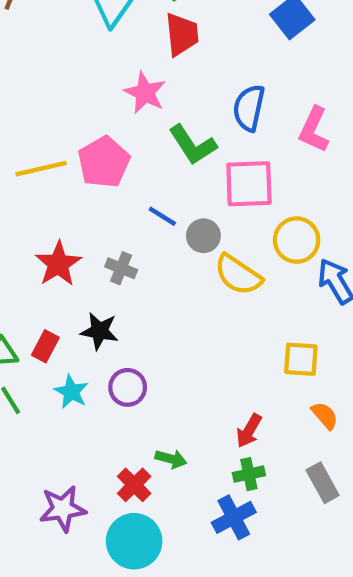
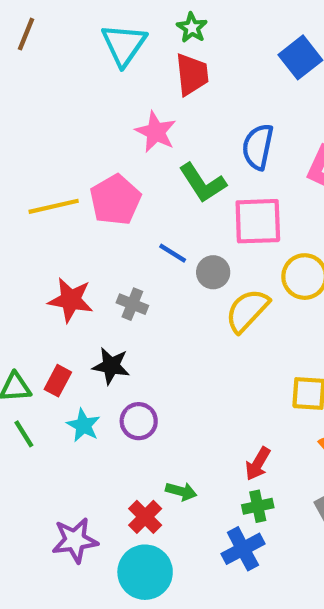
red star: (58, 264) -> (71, 300), turned -30
yellow semicircle: (238, 275) -> (247, 311), turned 99

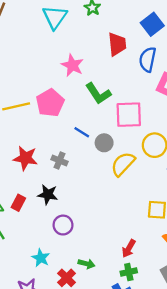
red trapezoid: (192, 74) -> (117, 44), moved
blue semicircle: (258, 147) -> (148, 59), moved
cyan star: (83, 425) -> (41, 258), moved

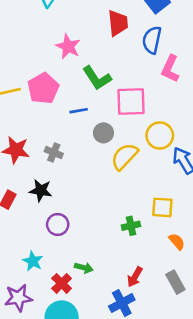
blue line: (82, 132) -> (79, 111), moved, turned -42
red arrow: (129, 249) -> (135, 277), moved
green cross: (129, 272) -> (131, 226), moved

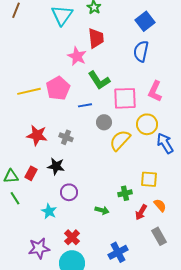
red trapezoid: (118, 23) -> (96, 38), moved
pink L-shape: (170, 69) -> (155, 91), moved
cyan star: (33, 261) -> (49, 211), moved
green arrow: (84, 268) -> (102, 210), moved
red arrow: (135, 277) -> (141, 212), moved

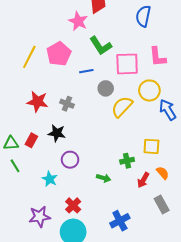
yellow line: (29, 91) -> (29, 57), turned -50
pink L-shape: (155, 91) -> (158, 57), turned -30

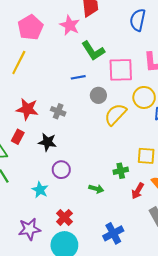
pink pentagon: (59, 54) -> (30, 27), moved
red rectangle: (31, 140) -> (18, 137), moved

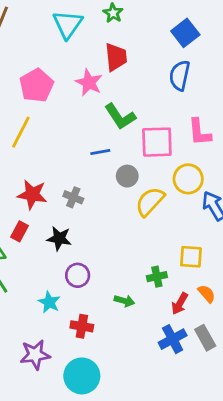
red cross: (64, 217) -> (82, 326), moved, turned -35
blue cross: (113, 233) -> (173, 339), moved

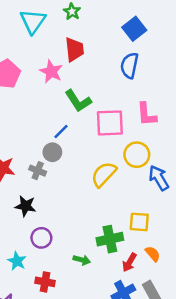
blue line: (100, 152) -> (61, 131), turned -35
gray circle: (127, 176) -> (52, 152), moved
green cross: (157, 277) -> (110, 239), size x1.5

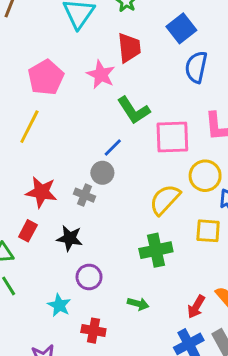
blue square: (134, 29) -> (181, 28), moved
yellow square: (139, 222) -> (208, 231), moved
green cross: (110, 239) -> (156, 250), moved

